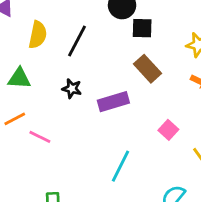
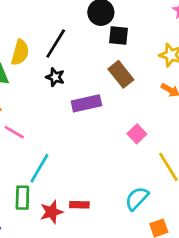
yellow semicircle: (38, 35) -> (20, 52), moved
black star: (72, 89) -> (55, 77), moved
cyan line: (120, 166) -> (39, 168), moved

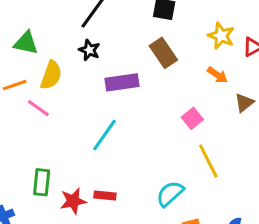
yellow semicircle: (20, 52) -> (51, 75), moved
pink square: (137, 134) -> (192, 118), moved
cyan line: (39, 168) -> (104, 135), moved

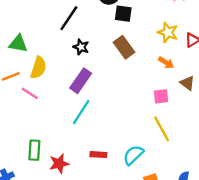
black star: (89, 50) -> (81, 47), moved
purple rectangle: (122, 82) -> (81, 81), moved, turned -45
brown triangle: (244, 103) -> (187, 83), turned -42
pink square: (192, 118) -> (161, 96), moved, turned 35
red rectangle: (105, 195) -> (98, 155), moved

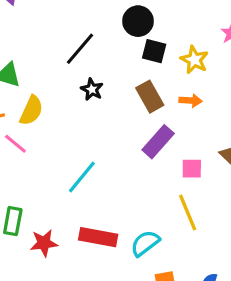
yellow star: (168, 32) -> (194, 60), moved
orange arrow: (166, 63) -> (190, 101), moved, turned -35
purple rectangle: (81, 81) -> (158, 142), moved
red rectangle: (98, 155) -> (98, 237), size x1.6

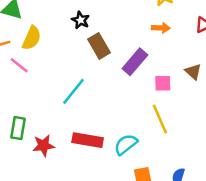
brown rectangle: (150, 97) -> (99, 46), moved

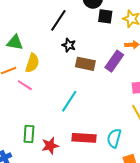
brown rectangle: (99, 46) -> (85, 64), turned -42
purple rectangle: (135, 62) -> (114, 61), moved
cyan semicircle: (126, 144) -> (114, 138), turned -30

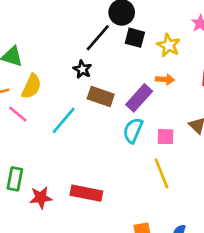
black line: (58, 20) -> (98, 38), moved
cyan line: (69, 101) -> (64, 120), moved
cyan semicircle: (114, 138) -> (133, 130), moved

